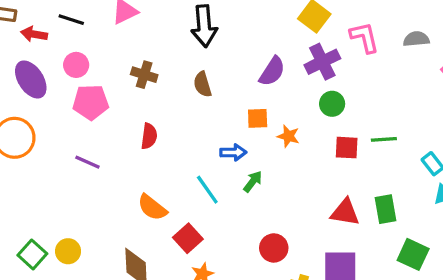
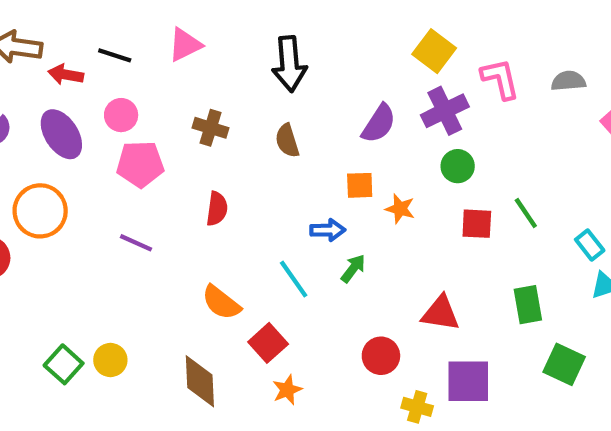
green line: (384, 139) -> (526, 213), turned 60
red triangle: (345, 212) -> (441, 313), moved

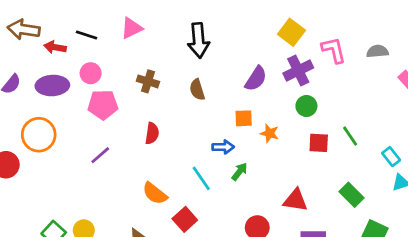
purple ellipse: (61, 134) -> (52, 86), turned -60
purple line: (136, 243) -> (100, 155), turned -65
green rectangle: (528, 305) -> (352, 195), turned -35

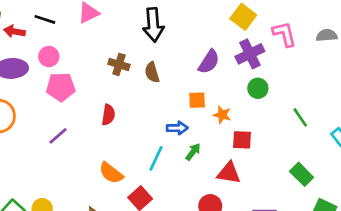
brown cross: (148, 81) -> (119, 64), moved
red square: (319, 143) -> (242, 140), moved
cyan line: (201, 178) -> (156, 158), turned 60
red triangle: (295, 200) -> (229, 173), moved

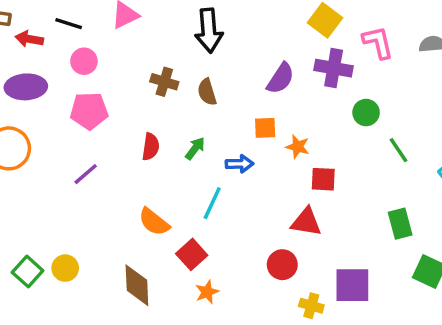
purple cross: (250, 54) -> (334, 68), turned 36
pink circle: (49, 57) -> (84, 61), moved
green circle: (258, 88) -> (366, 113), moved
green arrow: (193, 152) -> (195, 148), moved
green rectangle: (302, 174) -> (400, 224), turned 30

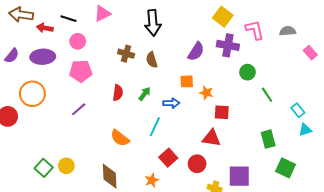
red square: (192, 254) -> (168, 158), moved

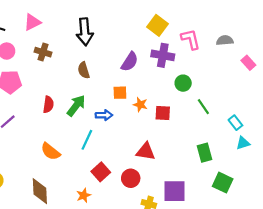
brown cross: (126, 54) -> (43, 52), moved
green arrow: (145, 94) -> (76, 106), size x1.5
red square: (222, 112) -> (163, 113), moved

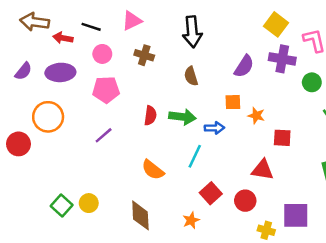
green circle: (183, 83) -> (312, 82), moved
green arrow: (76, 106) -> (182, 117), turned 60
red square: (163, 113) -> (282, 138), moved

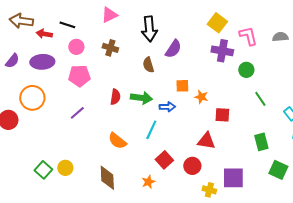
pink triangle: (132, 21) -> (109, 15), moved
purple semicircle: (244, 66) -> (173, 49), moved

